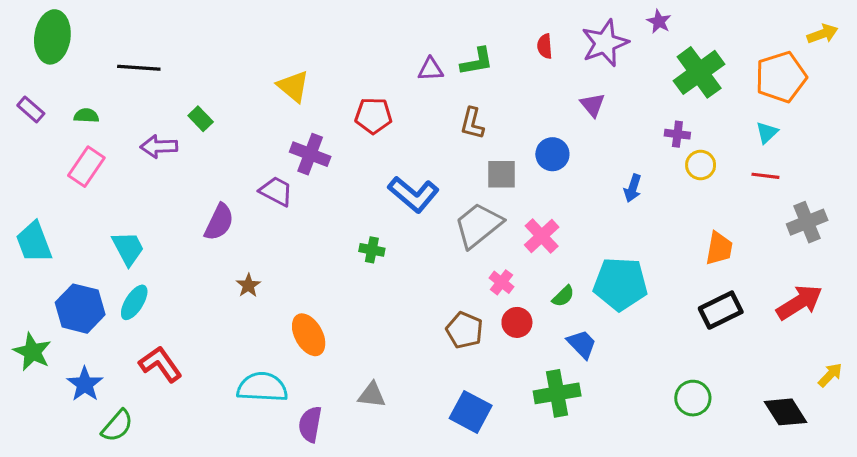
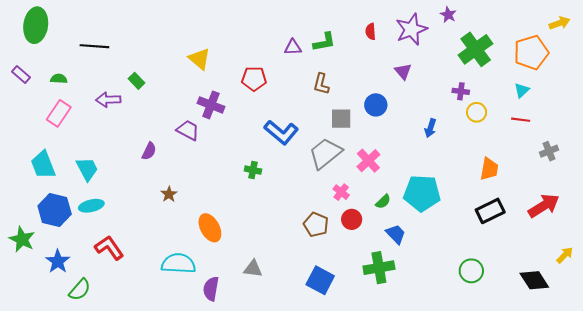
purple semicircle: (219, 222) -> (149, 151), size x0.7
gray cross: (807, 222) -> (549, 151), size x0.7
cyan trapezoid: (34, 242) -> (43, 165), moved
cyan ellipse: (134, 302) -> (91, 206), turned 45

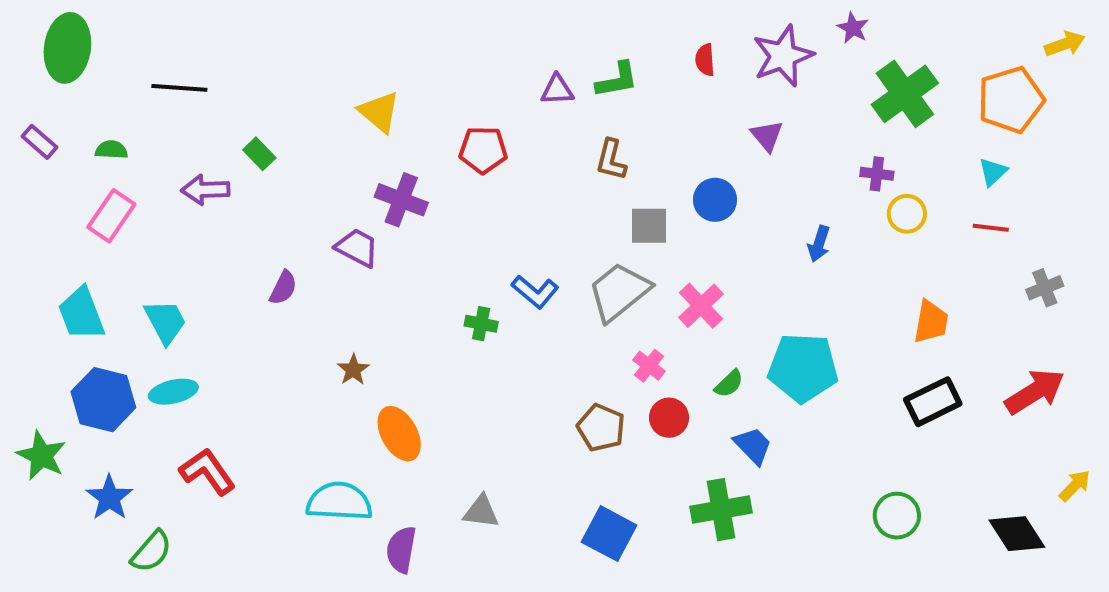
blue L-shape: (281, 132) -> (535, 292), moved, size x0.7
brown star: (169, 194) -> (353, 370), moved

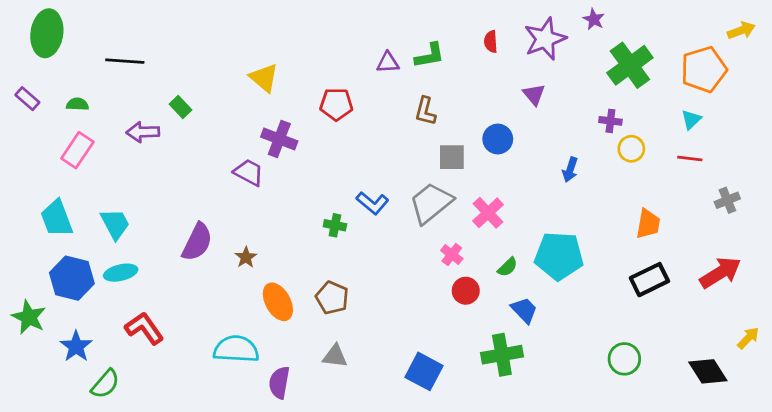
purple semicircle: (283, 288) -> (197, 242), moved, size x1.6
brown pentagon: (601, 428) -> (332, 298), moved

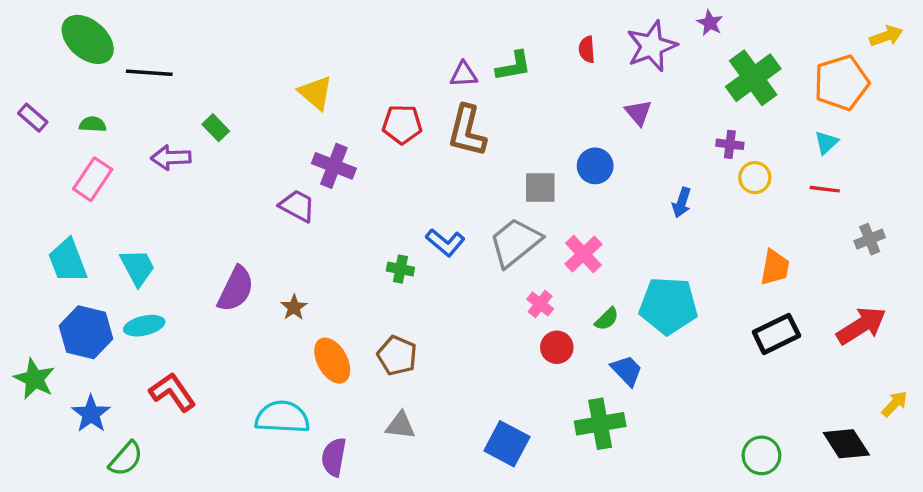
green ellipse: (47, 33) -> (88, 39), moved, turned -57
brown L-shape: (425, 111) -> (467, 131), moved, size x1.5
green circle: (624, 359) -> (761, 455), moved

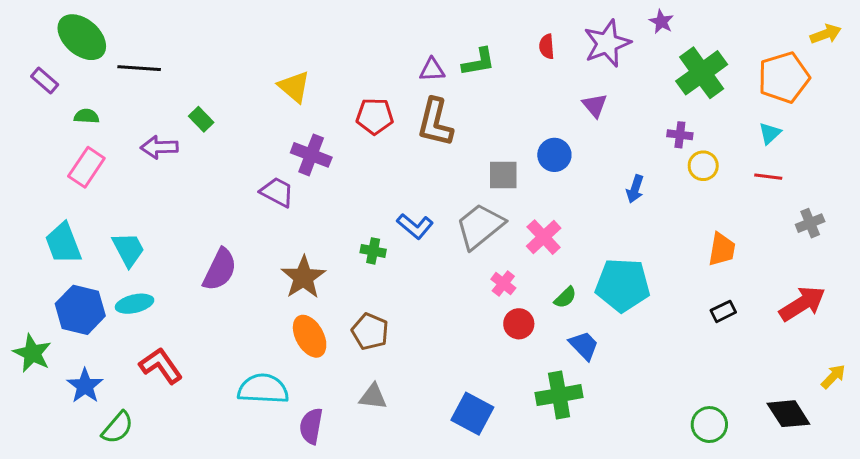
purple rectangle: (33, 118) -> (45, 81), moved
brown star: (294, 307) -> (303, 277), moved, size x1.8
black rectangle: (776, 334) -> (723, 311), size x0.6

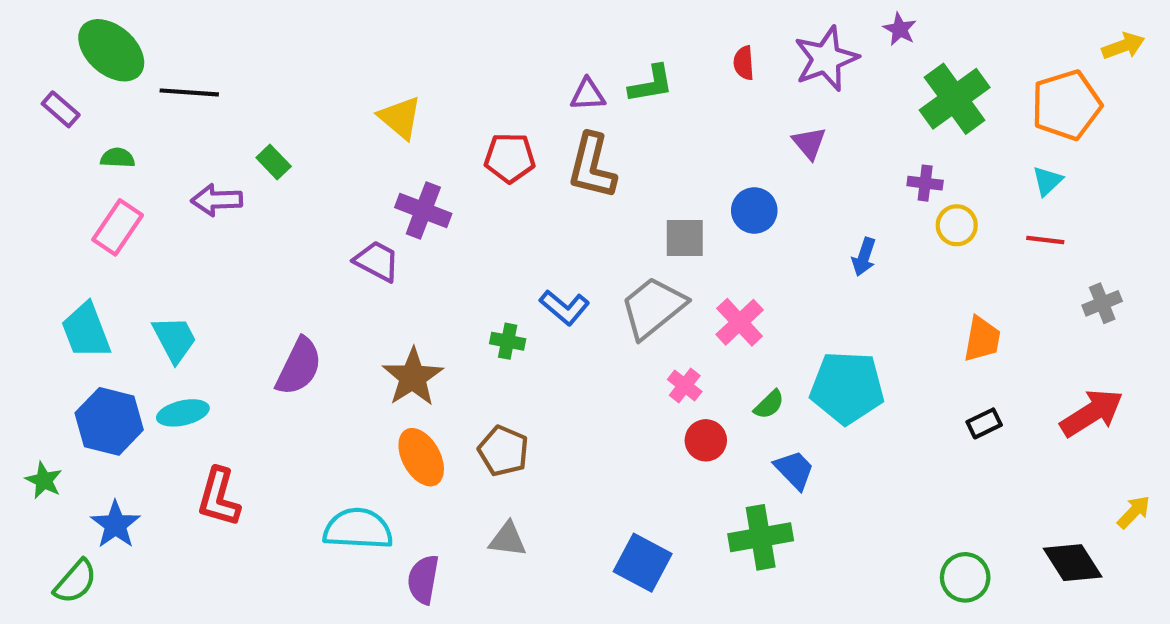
green star: (32, 353) -> (44, 480), size x0.7
red L-shape: (161, 366) -> (219, 497), turned -129
green semicircle: (117, 428) -> (75, 582), moved

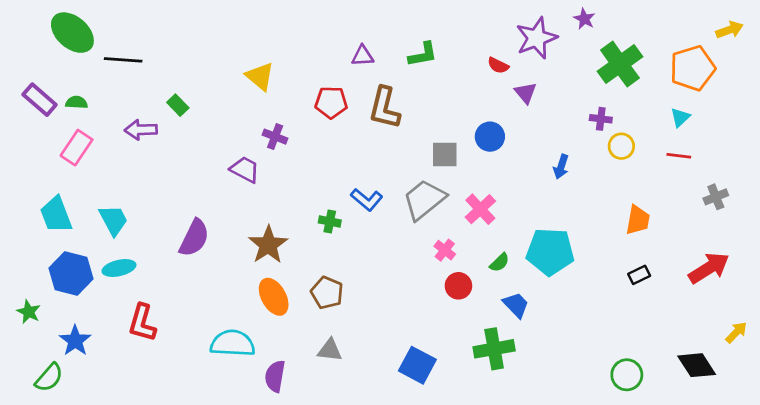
red semicircle: (744, 63) -> (498, 65), moved, turned -60
purple triangle: (588, 95) -> (363, 56), moved
purple rectangle: (61, 109) -> (40, 100), moved, size x1.4
purple cross: (423, 211) -> (275, 137), size x0.7

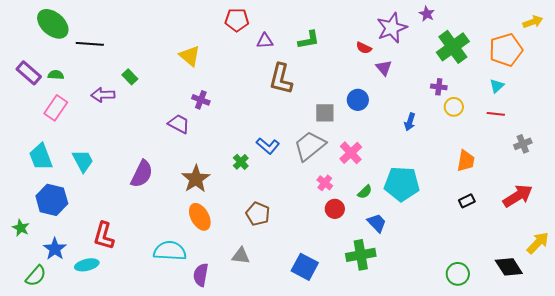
red pentagon: (331, 102) -> (237, 20), moved
green cross: (330, 221) -> (241, 162), turned 35
cyan ellipse: (119, 268) -> (87, 265), moved
brown pentagon: (327, 293) -> (258, 214), moved
yellow arrow: (736, 332) -> (538, 243), size x1.4

